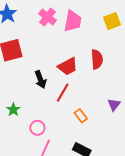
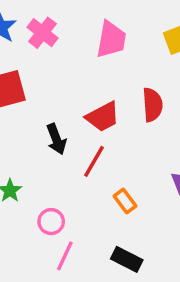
pink cross: (48, 17) -> (43, 33), moved

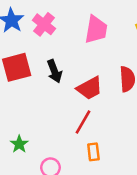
black arrow: (56, 139) -> (54, 71), moved
orange rectangle: (125, 201) -> (93, 152), moved, turned 30

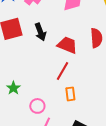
red trapezoid: (90, 88) -> (67, 45), turned -130

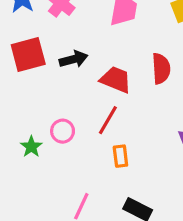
black arrow: (40, 32) -> (73, 59), turned -84
pink circle: (37, 106) -> (63, 131), moved

